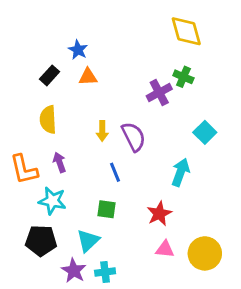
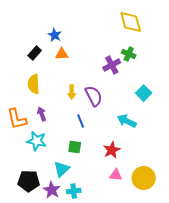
cyan arrow: (181, 172) -> (127, 121), turned -84
black pentagon: (41, 241) -> (29, 181), moved

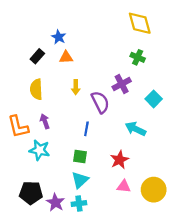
purple cross: (112, 65) -> (122, 84), moved
yellow arrow: (72, 92) -> (76, 87), moved
blue line: (81, 121) -> (86, 129), turned 32
cyan triangle: (62, 169) -> (80, 180), moved

